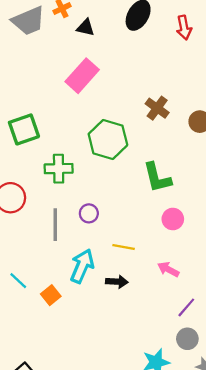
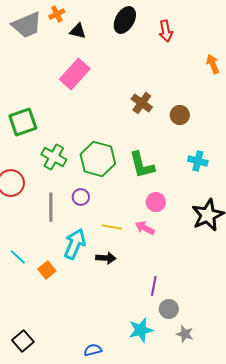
green hexagon: (108, 139) -> (98, 159), moved
green cross: (59, 169) -> (54, 157), turned 30
pink arrow: (168, 269) -> (145, 228), moved
purple line: (186, 307) -> (154, 286), moved, turned -30

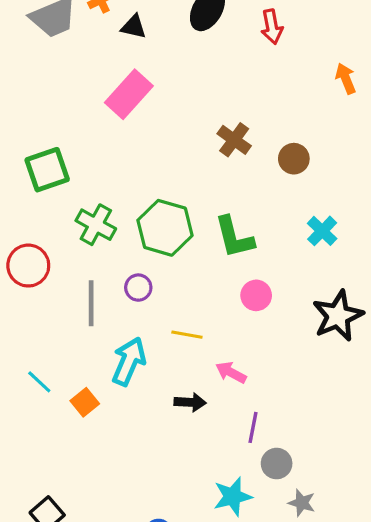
cyan cross: (198, 161) -> (322, 231), turned 30
pink arrow: (145, 228) -> (231, 372), moved
black arrow: (106, 258) -> (190, 402), moved

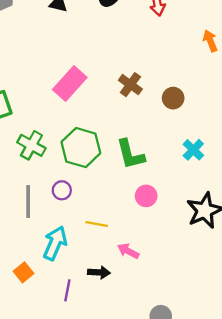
pink rectangle: (129, 94) -> (70, 83), moved
purple line: (253, 427) -> (67, 290), moved

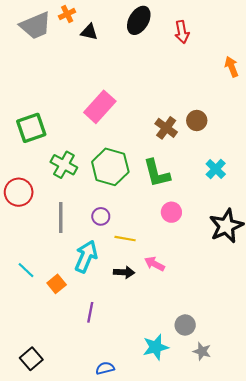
brown cross: (130, 85) -> (166, 128), moved
purple circle: (62, 190) -> (101, 216), moved
black arrow: (99, 272) -> (124, 272), moved
purple line: (67, 290) -> (90, 312), moved

